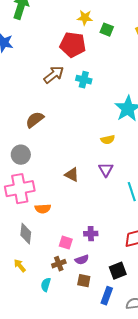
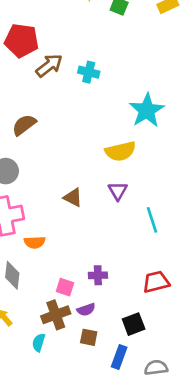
red pentagon: (73, 45) -> (21, 40), moved
yellow semicircle: (108, 140) -> (120, 151), size x1.6
brown cross: (59, 264) -> (56, 315), size x1.5

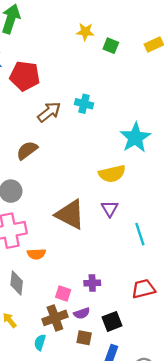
brown arrow: (49, 66) -> (49, 112), moved
brown triangle: (73, 197) -> (70, 214), size x1.8
black square: (134, 324) -> (112, 321), moved

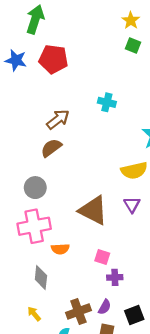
yellow star: (85, 32) -> (131, 20), moved, turned 30
red pentagon: (25, 76) -> (53, 59), moved
brown arrow: (49, 112) -> (58, 119), moved
pink square: (63, 294) -> (102, 257), moved
purple semicircle: (82, 313) -> (105, 307), turned -42

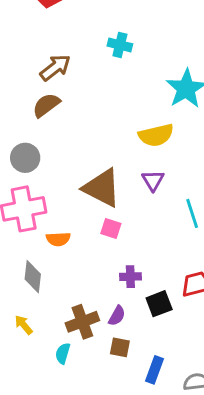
pink square: (102, 257) -> (111, 228), moved
black square: (134, 315) -> (159, 304), moved

